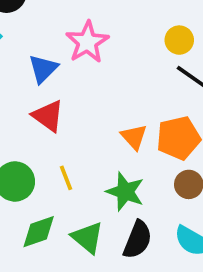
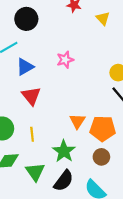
pink star: (87, 42) -> (65, 60), size x0.7
blue triangle: (43, 69) -> (25, 67), moved

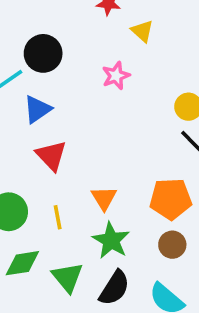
yellow triangle: (103, 18) -> (142, 31), moved
black circle: (26, 19) -> (43, 53), moved
pink star: (65, 60) -> (116, 76), moved
orange triangle: (77, 121) -> (104, 198), moved

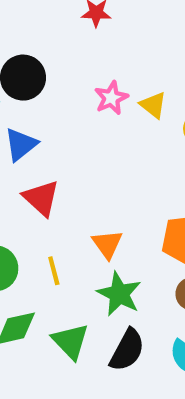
yellow triangle: (142, 31) -> (153, 105), moved

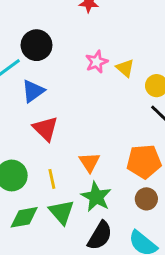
green triangle: (70, 341) -> (61, 212), moved

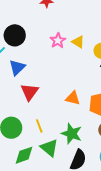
red triangle: (45, 129) -> (30, 92), turned 30
orange triangle: (89, 162) -> (73, 98), moved, turned -35

